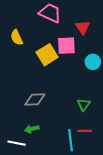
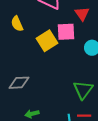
gray diamond: (35, 99) -> (19, 83), moved
green triangle: (84, 105) -> (83, 90), size x1.5

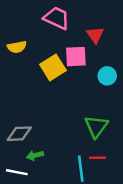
yellow semicircle: (17, 24) -> (17, 47), turned -77
gray diamond: (19, 83) -> (19, 134), moved

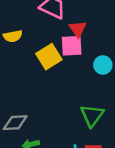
red triangle: (95, 35) -> (78, 29), moved

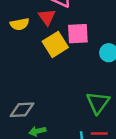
red triangle: (78, 29) -> (47, 17), moved

